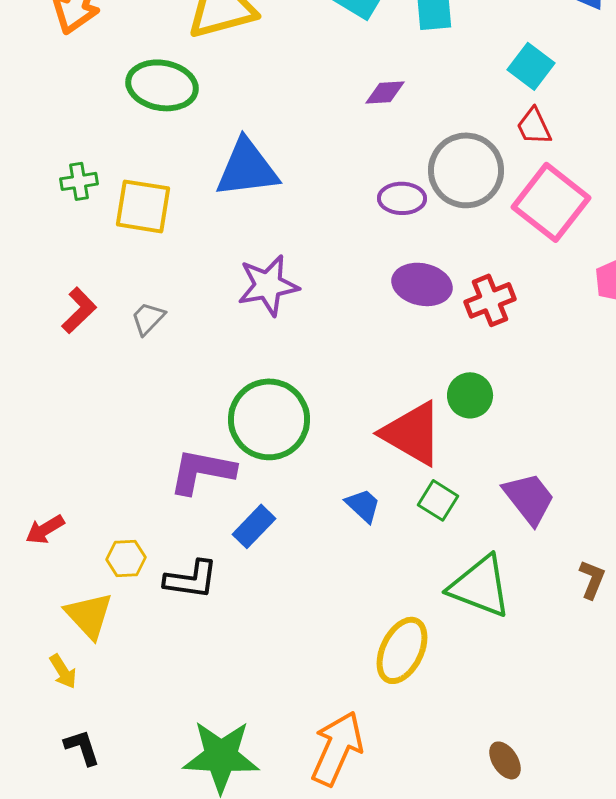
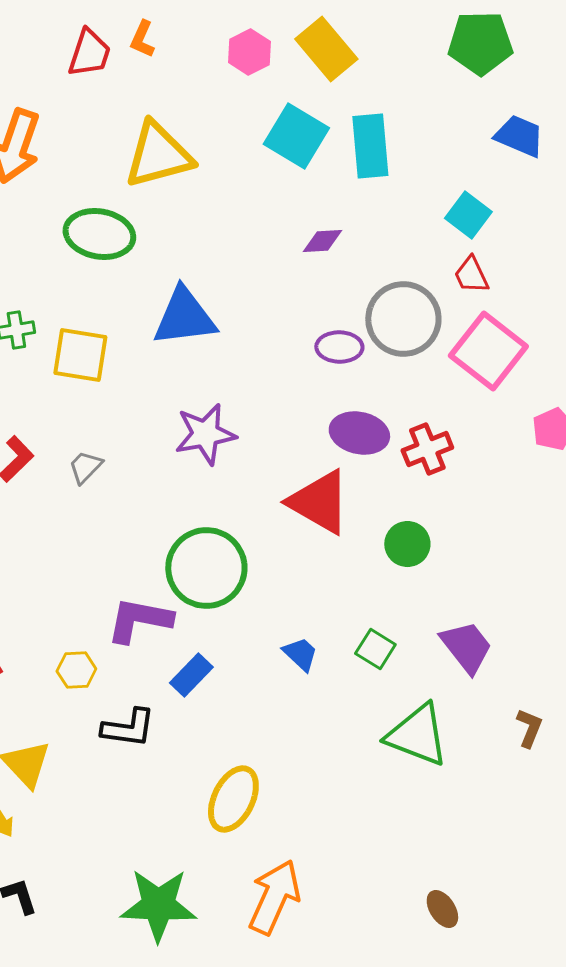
red triangle: (412, 433) -> (319, 502), moved
yellow hexagon: (126, 558) -> (76, 670), moved
yellow ellipse: (402, 650) -> (233, 799), moved

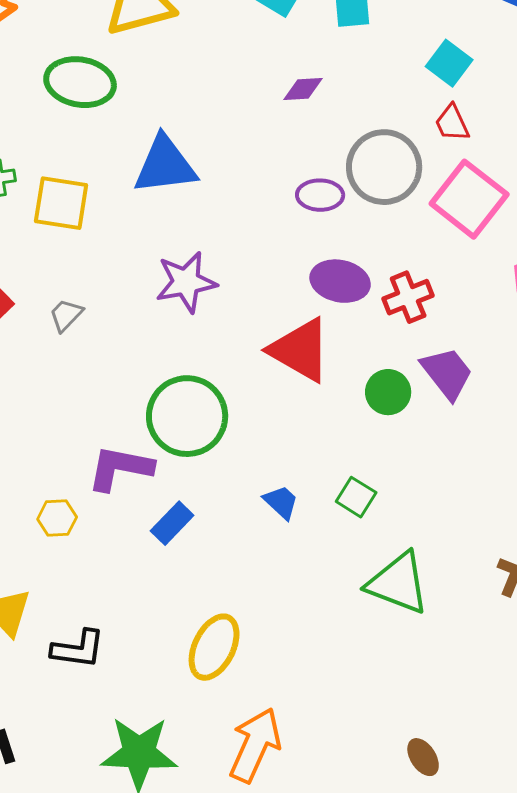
purple trapezoid: (466, 647) -> (447, 373), moved
black L-shape: (128, 728) -> (78, 649), moved

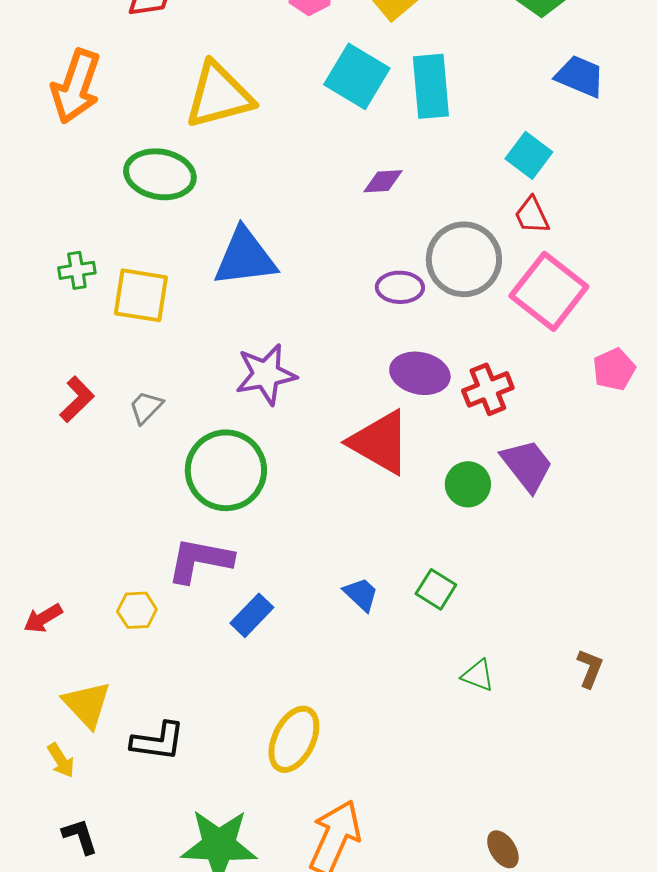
green circle: (187, 416) -> (226, 470), moved
green triangle: (398, 583) -> (478, 675), size x0.5

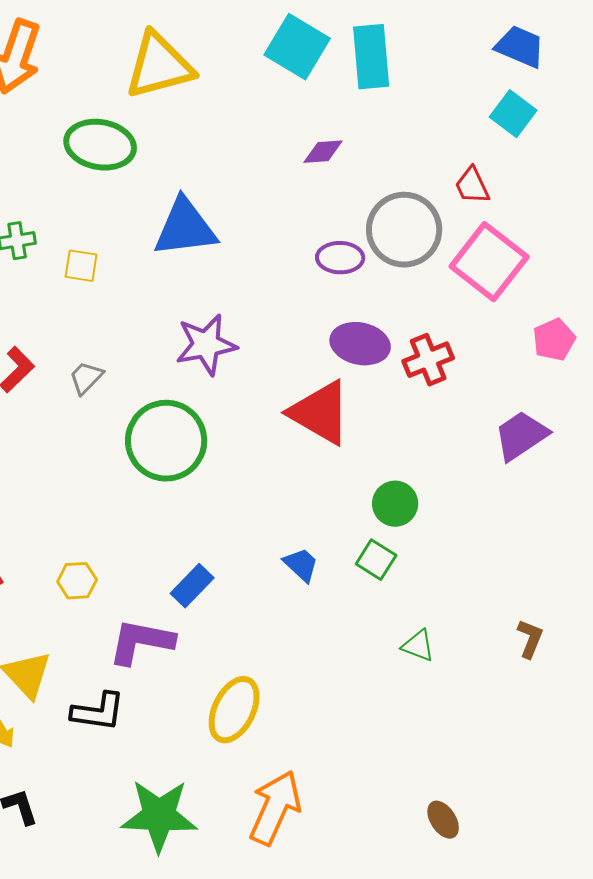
cyan square: (529, 155) -> (513, 114), moved
yellow square: (141, 295) -> (81, 266), size x0.6
purple trapezoid: (527, 465) -> (521, 436), moved, turned -86
green circle: (468, 484) -> (395, 504), moved
purple L-shape: (200, 560) -> (141, 642), moved

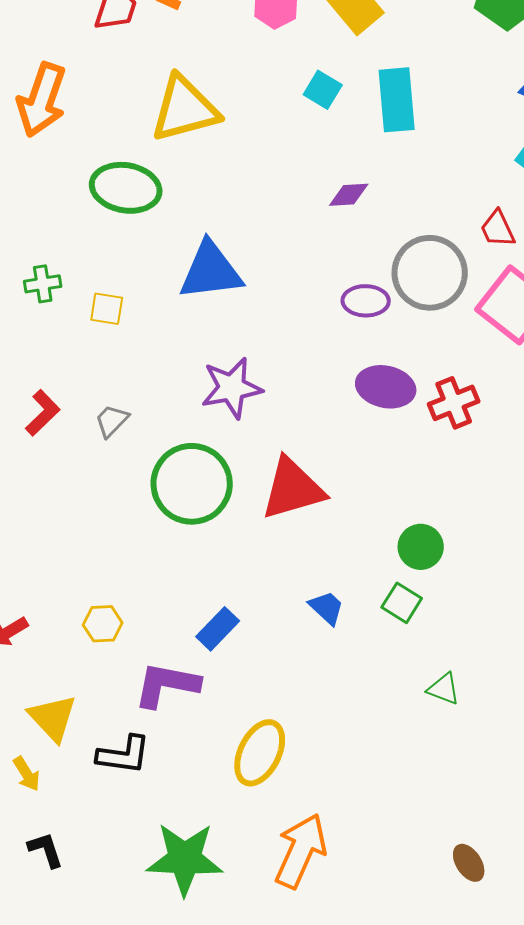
cyan square: (297, 47) -> (323, 90), size x0.6
red triangle: (320, 413) -> (293, 489), moved, turned -46

